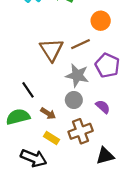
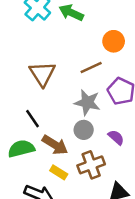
brown triangle: (52, 50) -> (42, 74), moved
brown arrow: (48, 113) -> (55, 145), size x1.5

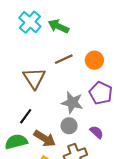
orange circle: (114, 41) -> (94, 60), moved
brown line: (91, 67) -> (64, 59), moved
black line: (32, 119) -> (26, 116), turned 70

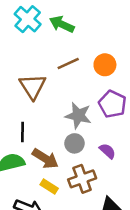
black line: (26, 116) -> (23, 132), turned -35

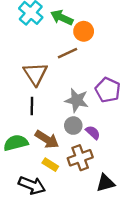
orange circle: (105, 65) -> (84, 31), moved
black line: (23, 132) -> (32, 106), moved
purple semicircle: (107, 151) -> (93, 132), moved

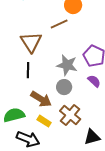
purple semicircle: (93, 132) -> (94, 81), moved
green semicircle: (16, 143) -> (14, 115), moved
brown cross: (80, 158) -> (70, 115), turned -30

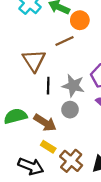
black line: (28, 70) -> (48, 86), moved
green semicircle: (14, 115) -> (15, 116), moved
brown cross: (70, 115) -> (71, 161), moved

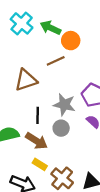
brown triangle: (34, 61) -> (26, 80), turned 45
black line: (48, 86) -> (38, 115), moved

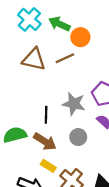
brown triangle: (26, 80) -> (34, 59), moved, turned 30
gray circle: (61, 128) -> (78, 137), moved

